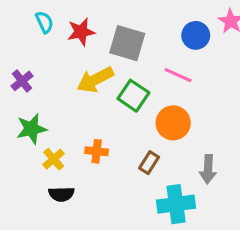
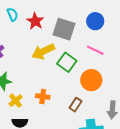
red star: (81, 32) -> (35, 21), turned -30
blue circle: (196, 35) -> (95, 21), moved

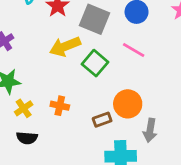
orange circle: (91, 80) -> (128, 104), moved
brown rectangle: (75, 105) -> (102, 120), turned 32

